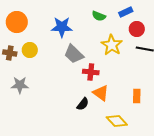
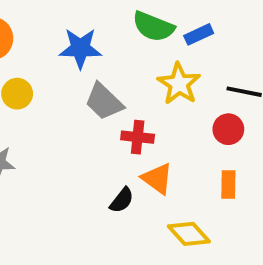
blue rectangle: (126, 12) -> (199, 34), moved
green semicircle: (99, 16) -> (153, 27), size x1.5
red circle: (137, 29) -> (228, 129), moved

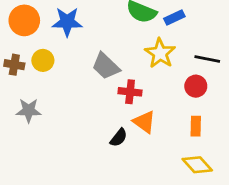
blue star: (80, 48) -> (67, 22), moved
yellow diamond: (189, 234) -> (197, 165), moved

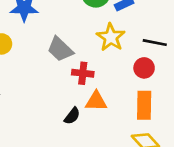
orange triangle: (144, 122) -> (96, 101), turned -35
orange rectangle: (196, 126) -> (144, 105), size x1.5

